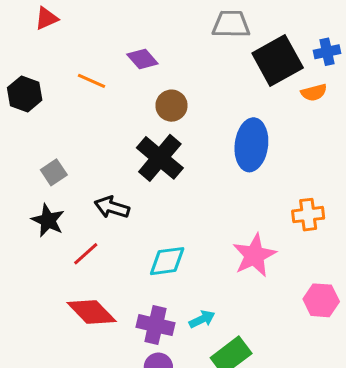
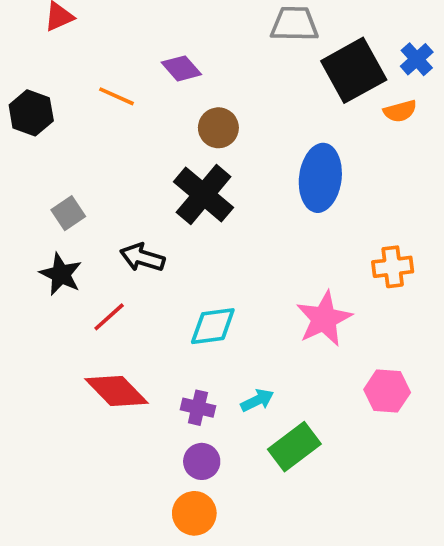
blue cross: (327, 52) -> (417, 59), turned -30
pink hexagon: (321, 300) -> (387, 391), moved
purple cross: (156, 325) -> (198, 408), size x0.7

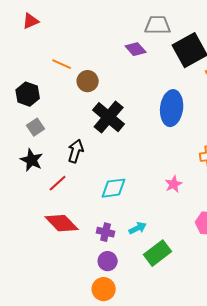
purple diamond: (181, 68) -> (136, 49), moved
black hexagon: (31, 113) -> (28, 94), moved
brown circle: (218, 128) -> (88, 81), moved
black arrow: (142, 258) -> (76, 151), turned 90
pink star: (324, 319) -> (174, 184), size x0.6

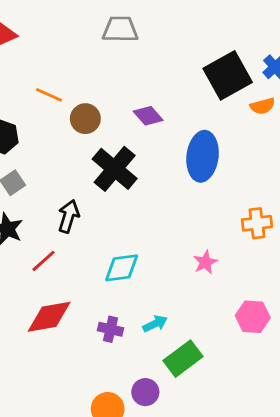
gray trapezoid: (158, 25) -> (120, 29), moved
purple diamond: (136, 49) -> (148, 116), moved
red diamond: (62, 223) -> (49, 317), turned -56
purple circle: (108, 261) -> (145, 392), moved

